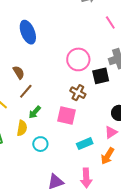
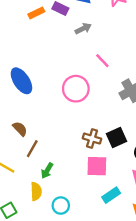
pink line: (110, 23) -> (102, 61), moved
pink circle: (78, 59) -> (76, 89), moved
black square: (101, 76) -> (116, 137), moved
pink square: (66, 116) -> (97, 166), moved

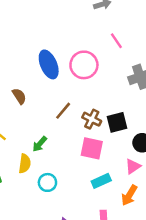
blue ellipse: (21, 81) -> (49, 64), moved
brown line: (32, 149) -> (63, 111), moved

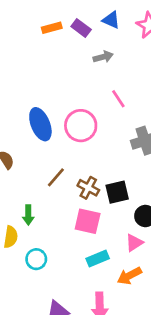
green arrow: (40, 144) -> (28, 215), turned -42
orange arrow: (129, 195) -> (129, 276), turned 30

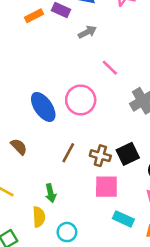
cyan rectangle: (98, 259) -> (123, 219), turned 60

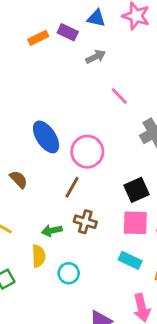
pink circle: (81, 100) -> (87, 152), moved
brown cross: (100, 156) -> (85, 222), moved
pink square: (106, 187) -> (135, 223), moved
green arrow: (51, 193) -> (52, 231), turned 90

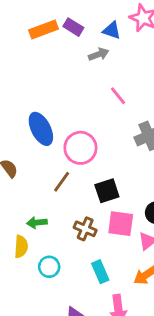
blue triangle: (96, 18) -> (112, 30), moved
orange rectangle: (38, 38) -> (44, 30), size x1.4
black square: (137, 190) -> (107, 191), moved
brown cross: (85, 222) -> (85, 229), moved
cyan rectangle: (130, 260) -> (100, 272), moved, turned 35

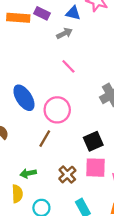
orange rectangle: (44, 30) -> (18, 18), turned 30
pink line: (118, 96) -> (68, 66), moved
black square: (107, 191) -> (93, 141), moved
brown cross: (85, 229) -> (67, 175), turned 30

